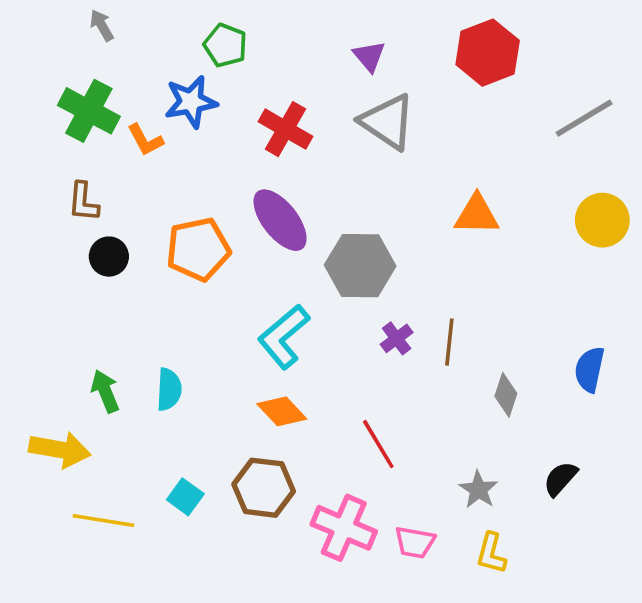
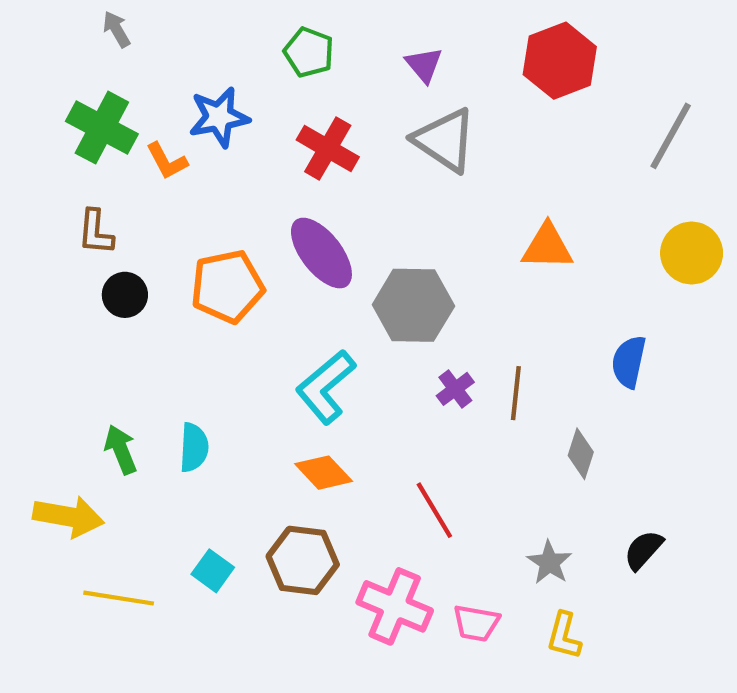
green pentagon: (225, 45) -> (309, 52), moved
gray line: (584, 118) -> (671, 136), turned -30
blue semicircle: (590, 369) -> (629, 362), moved

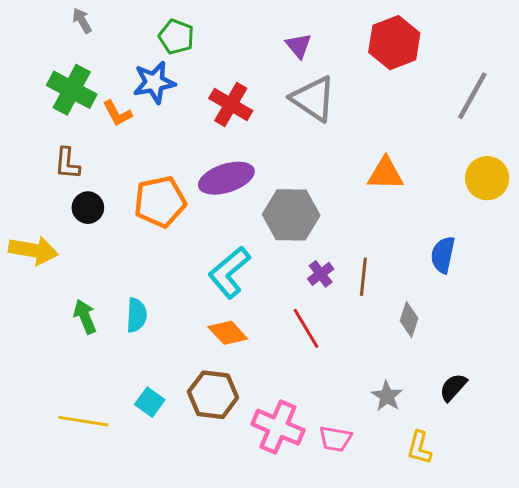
green pentagon: (309, 52) -> (176, 37), moved
purple ellipse: (321, 253) -> (226, 178), turned -70
red line: (434, 510) -> (306, 328), moved
yellow arrow: (68, 516) -> (33, 250), moved
yellow L-shape: (564, 636) -> (419, 448), moved

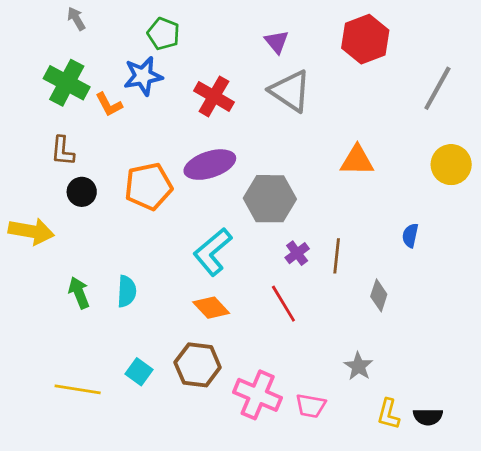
blue semicircle: (443, 255) -> (410, 235), size x0.7
black semicircle: (453, 387) -> (428, 417), moved, turned -132

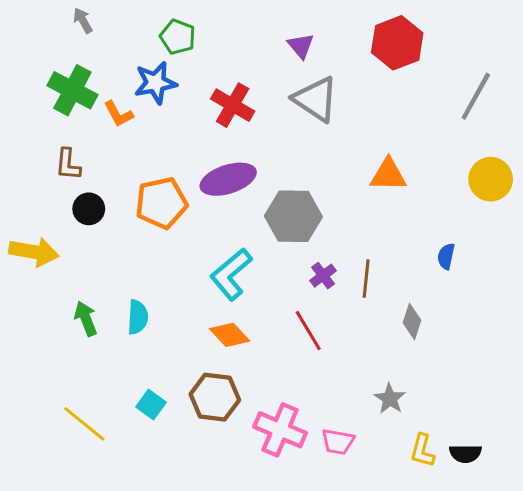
yellow line: (78, 389) -> (84, 424), turned 30

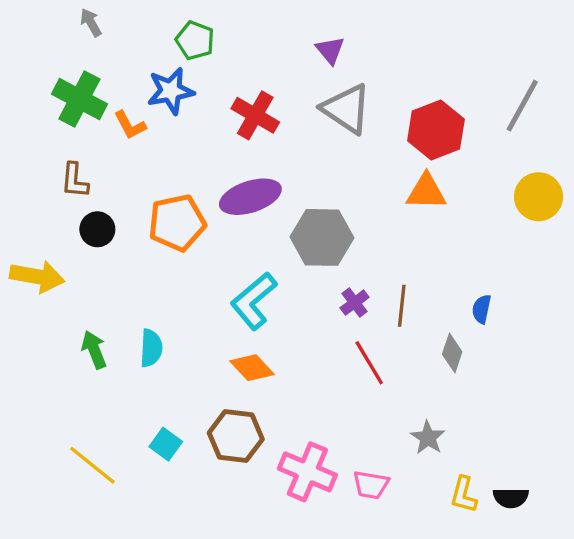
red hexagon: (397, 43) -> (436, 130), moved
blue semicircle: (446, 256) -> (482, 309), moved
red line: (308, 330) -> (369, 363), moved

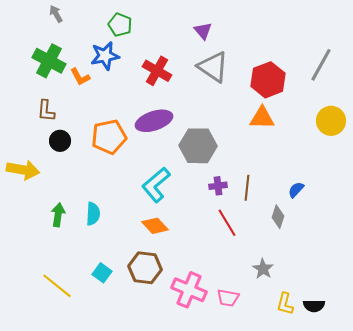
purple cross: (355, 303) -> (218, 186), turned 30
blue semicircle: (482, 309) -> (296, 190), turned 30
green arrow: (94, 350) -> (58, 215), turned 30

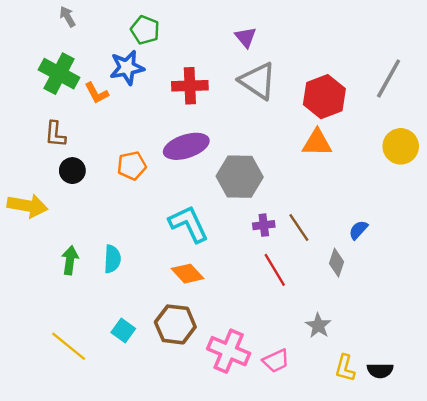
red cross: (157, 71) -> (190, 86), turned -32
orange pentagon: (109, 137) -> (132, 166), size x0.7
cyan L-shape: (156, 185) -> (189, 224), turned 105
brown line: (247, 188) -> (299, 228), turned -40
pink trapezoid: (228, 298) -> (276, 361), turned -35

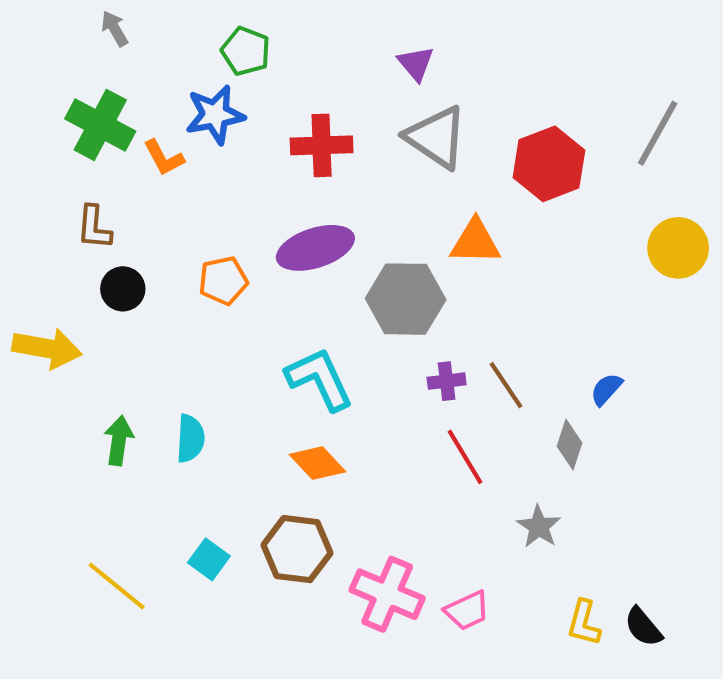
orange triangle: (317, 143) -> (475, 242), moved
gray star: (318, 326) -> (539, 527), moved
black semicircle: (380, 370) -> (643, 627), turned 50

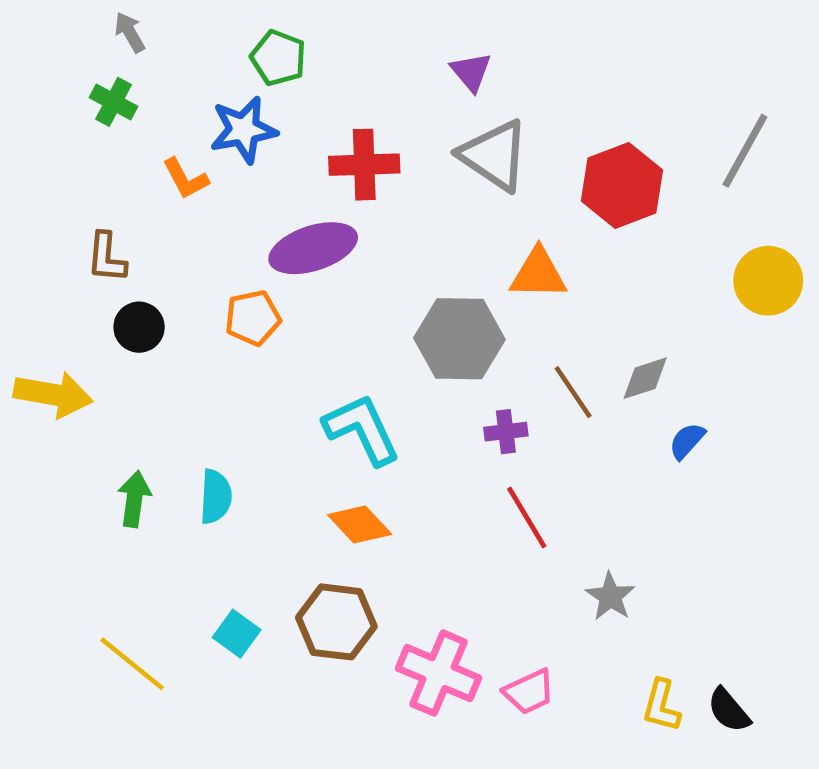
green cross: (100, 125) -> (113, 102), moved, size x0.6
purple ellipse: (315, 248) -> (313, 248), moved
brown line: (506, 385) -> (573, 392), moved
gray diamond: (569, 445) -> (645, 378), moved, turned 54

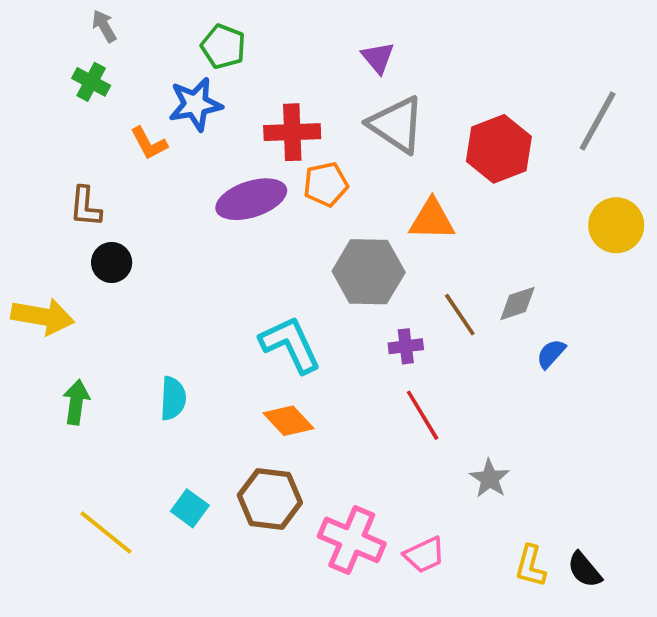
orange pentagon: (253, 318) -> (326, 184), moved
green arrow: (134, 499) -> (76, 402), moved

